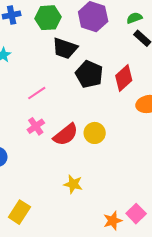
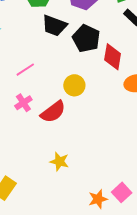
black pentagon: (89, 74) -> (86, 38), moved
red diamond: (124, 78) -> (113, 57), turned -40
yellow circle: (95, 133) -> (74, 85), moved

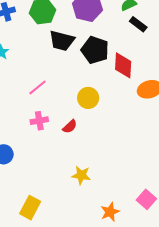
pink cross: (23, 103) -> (39, 121), turned 30
red semicircle: (53, 112) -> (70, 127), size x0.6
orange star: (98, 199) -> (110, 212), moved

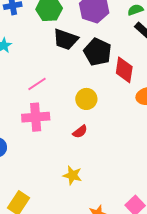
pink cross: (39, 121) -> (36, 117), size x1.5
red semicircle: (70, 127) -> (80, 132), moved

